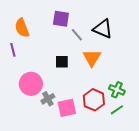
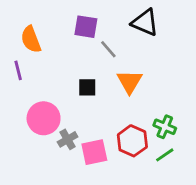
black triangle: (103, 29) -> (145, 22), moved

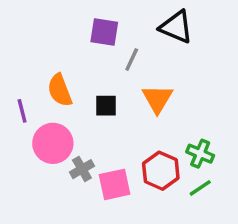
orange semicircle: (31, 39) -> (60, 90), moved
gray line: (108, 49) -> (132, 59), turned 66
purple line: (18, 70) -> (22, 111), moved

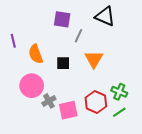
purple line: (22, 111) -> (13, 41), moved

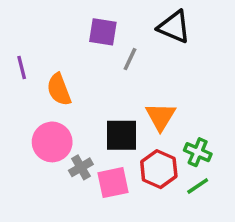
orange triangle: (94, 59) -> (160, 117), moved
black square: (63, 63) -> (122, 135), moved, size x1.5

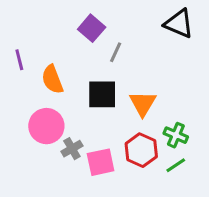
black triangle: (174, 27) -> (179, 24), moved
purple square: (103, 32) -> (92, 28), turned 32
black square: (122, 135) -> (102, 94), moved

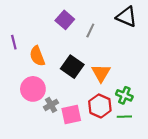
gray line: (116, 52) -> (90, 30), moved
black square: (102, 94) -> (72, 67), turned 35
green line: (176, 165) -> (124, 117), turned 32

